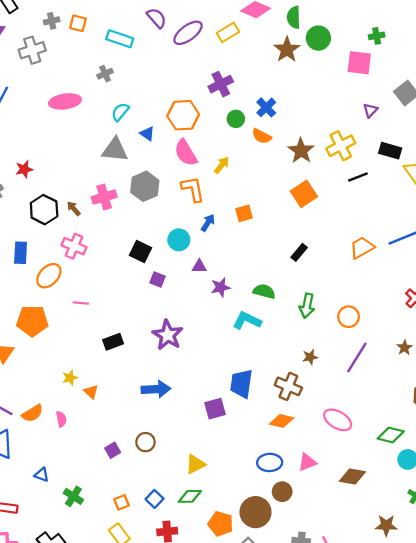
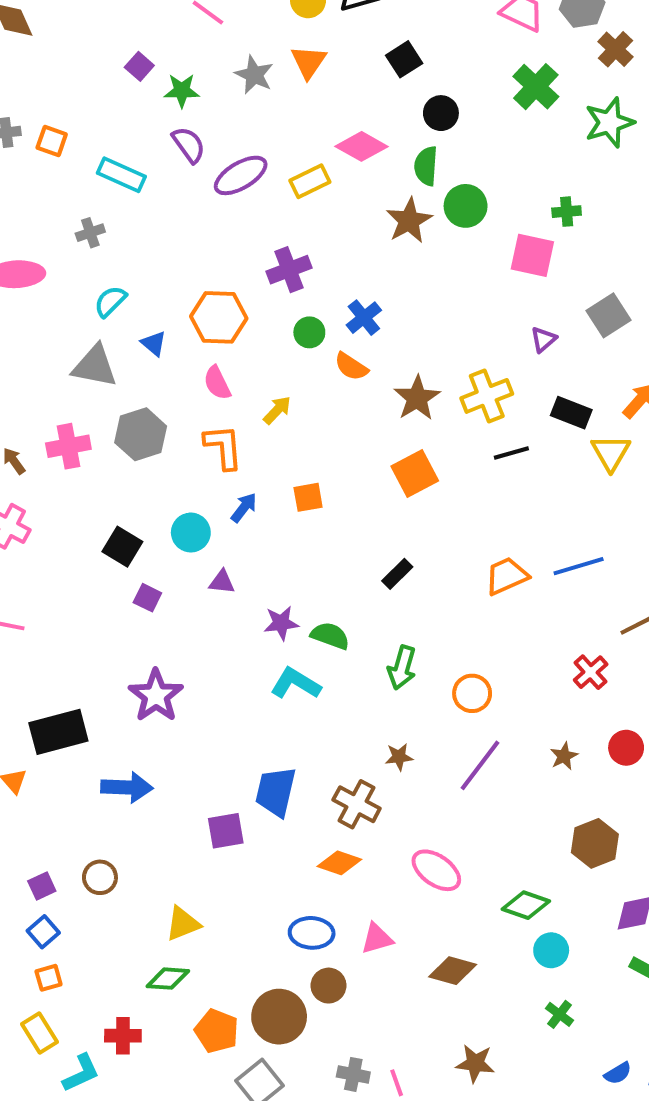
pink semicircle: (186, 153) -> (217, 383), size x0.7
purple star: (221, 287) -> (281, 623), moved
black rectangle: (113, 342) -> (58, 732), moved, size x1.6
blue square: (155, 499) -> (43, 932), moved
brown star: (386, 525) -> (475, 1063), moved

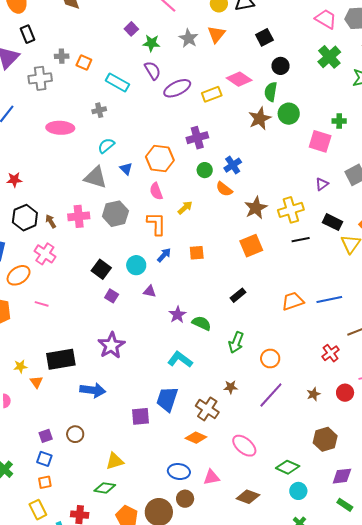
purple star: (281, 623) -> (178, 315), turned -30
cyan L-shape: (296, 684) -> (180, 360), moved
blue square: (43, 932) -> (44, 459), turned -35

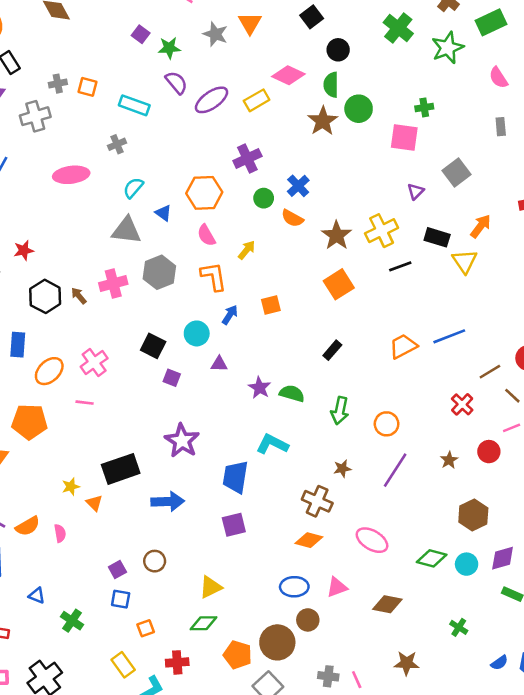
pink cross: (45, 254) -> (94, 362), moved, turned 30
blue trapezoid: (167, 399) -> (235, 477), moved
orange square: (45, 482) -> (146, 628), moved
cyan circle: (298, 491) -> (467, 564), moved

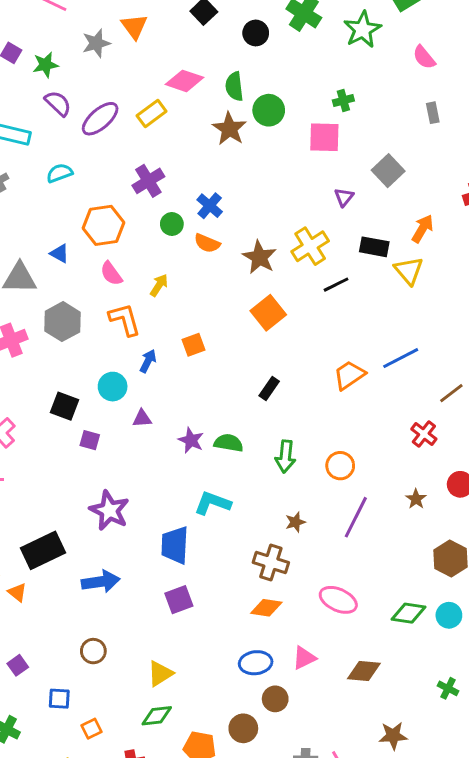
gray star: (215, 34) -> (96, 43), turned -30
black circle: (338, 50) -> (256, 33), moved
cyan semicircle: (133, 188) -> (60, 173), moved, turned 35
purple square: (117, 569) -> (18, 665), moved
brown circle: (277, 642) -> (243, 728), size x0.7

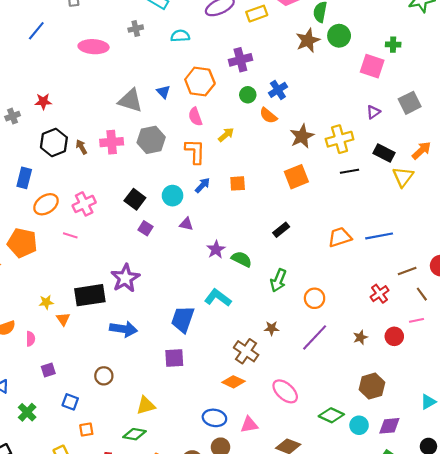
purple star: (109, 511) -> (125, 278), moved

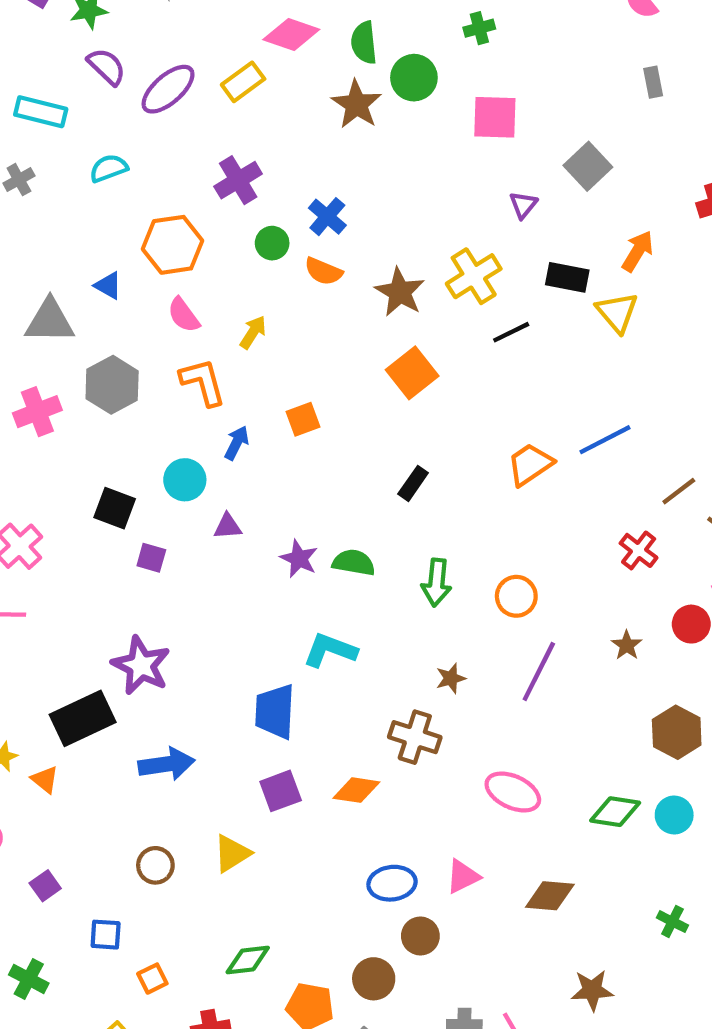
green cross: (393, 45) -> (479, 28), moved
orange diamond: (233, 382) -> (356, 790), moved
yellow triangle: (146, 406) -> (232, 853), moved

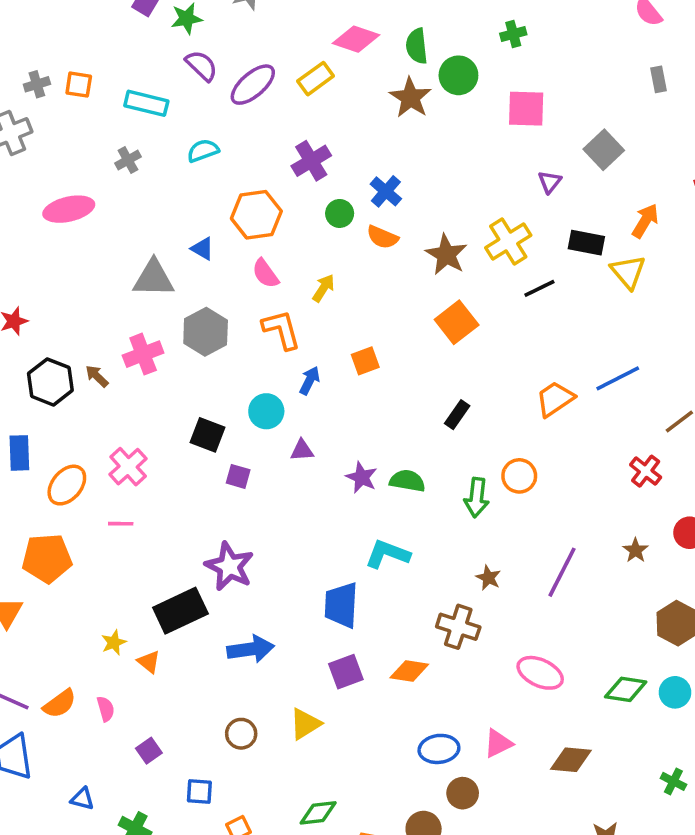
orange circle: (516, 596) -> (519, 476), moved
brown star: (451, 678) -> (488, 578), turned -30

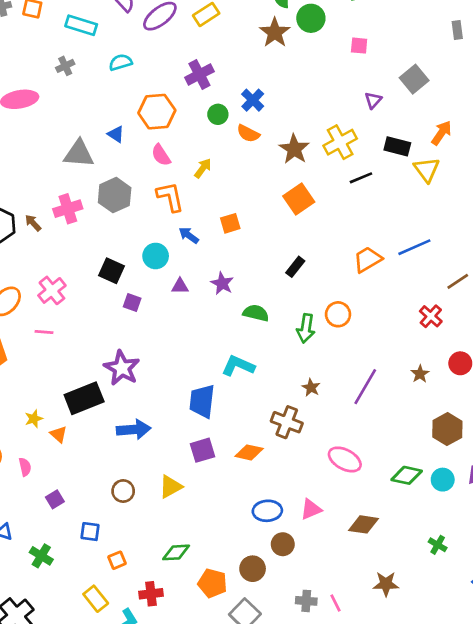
pink square: (526, 109) -> (359, 46), size x0.6
blue arrow: (310, 380) -> (189, 235), turned -84
purple star: (362, 477) -> (222, 283), moved

